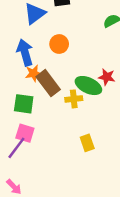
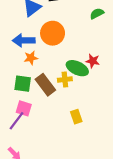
orange circle: (59, 44) -> (53, 33), size x1.5
blue arrow: (25, 53) -> (24, 40), turned -75
brown rectangle: (48, 83) -> (45, 85), moved

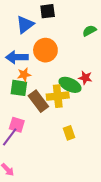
yellow cross: (65, 80) -> (58, 96), size x1.5
green square: (23, 84) -> (19, 88), moved

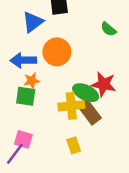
green semicircle: (89, 31) -> (108, 29), turned -112
red star: (85, 78) -> (104, 84), size x1.5
brown rectangle: (38, 101) -> (89, 112), moved
yellow rectangle: (69, 133) -> (74, 145), moved

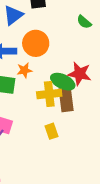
orange star: (32, 81) -> (24, 70), moved
brown rectangle: (89, 112) -> (66, 100), turned 30

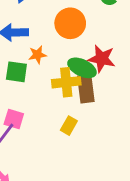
orange circle: (36, 43) -> (70, 23), moved
yellow rectangle: (51, 131) -> (69, 126), turned 49

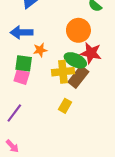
orange circle: (70, 23) -> (78, 30), moved
brown rectangle: (86, 89) -> (78, 77), turned 45
pink square: (14, 119) -> (22, 77), moved

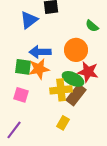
blue arrow: (22, 32) -> (40, 52), moved
orange star: (40, 50) -> (39, 69), size x1.5
green square: (24, 63) -> (23, 67), moved

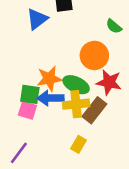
blue arrow: (40, 52) -> (51, 98), moved
green square: (23, 67) -> (30, 94), moved
green ellipse: (73, 79) -> (76, 85), moved

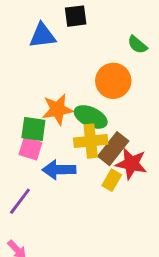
blue triangle: (37, 19) -> (42, 36), turned 30
red star: (109, 82) -> (131, 164), moved
blue arrow: (51, 98) -> (59, 170), moved
yellow rectangle: (79, 144) -> (112, 180), moved

